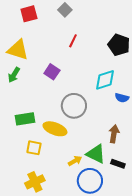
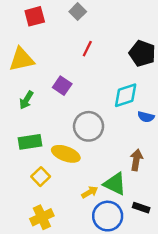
yellow triangle: (18, 50) -> (22, 59), turned -30
green arrow: (14, 75) -> (26, 100), moved
yellow square: (34, 148) -> (41, 177), turned 35
black rectangle: (118, 164) -> (141, 208), moved

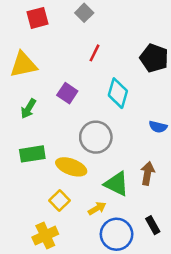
cyan diamond: (126, 95) -> (118, 93), moved, turned -56
yellow square: (41, 177) -> (60, 201), moved
green triangle: (115, 184) -> (117, 184), moved
black rectangle: (141, 208) -> (153, 225), turned 42

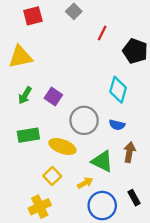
red line: (95, 53) -> (102, 33), moved
purple square: (67, 93) -> (53, 97), moved
cyan diamond: (118, 93) -> (118, 90), moved
blue semicircle: (158, 127) -> (117, 125), moved

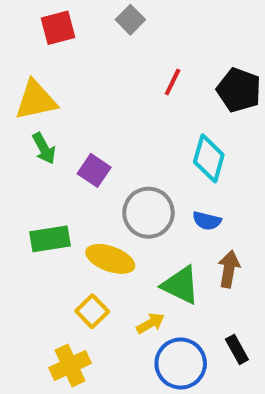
red line: (102, 33) -> (173, 82), moved
green arrow: (25, 95) -> (44, 148), moved, turned -60

